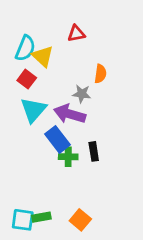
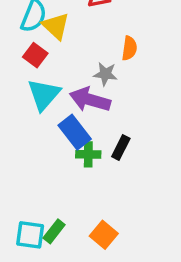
black rectangle: (94, 151) -> (121, 148), turned 36
green rectangle: (41, 217) -> (54, 231), turned -42

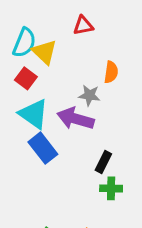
cyan triangle: (44, 94) -> (34, 114), turned -36
blue rectangle: (75, 132) -> (43, 148), moved
green cross: (88, 154) -> (111, 188), moved

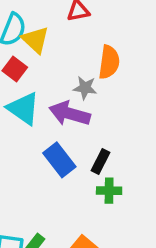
orange semicircle: (111, 72) -> (109, 62), size x1.4
blue rectangle: (43, 148) -> (59, 160), moved

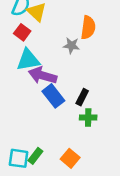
cyan triangle: (23, 108) -> (28, 60), turned -45
purple arrow: (70, 114) -> (43, 76), moved

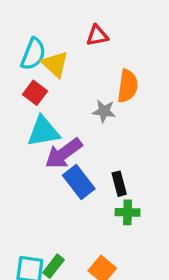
purple arrow: (43, 76) -> (64, 153), turned -52
black rectangle: (82, 97) -> (119, 184), turned -42

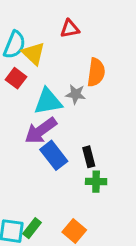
cyan triangle: (43, 131) -> (48, 101), moved

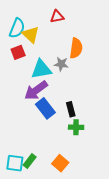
red square: (16, 78) -> (18, 52), turned 32

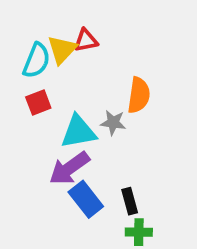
red triangle: (57, 17) -> (86, 40), moved
yellow triangle: (31, 34) -> (62, 50), moved, turned 30

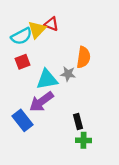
red triangle: (86, 40) -> (51, 24), turned 32
cyan semicircle: (37, 60) -> (21, 36), turned 40
blue rectangle: (86, 199) -> (23, 120), moved

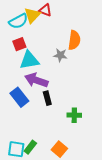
cyan triangle: (47, 79) -> (29, 60), moved
purple arrow: (41, 102) -> (36, 80), turned 55
black rectangle: (78, 121) -> (47, 98), moved

